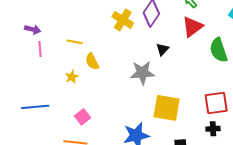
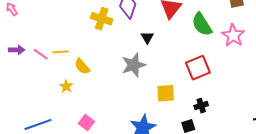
pink line: (40, 49) -> (41, 54), moved, turned -35
red square: (216, 103) -> (198, 68), moved
yellow square: (167, 108) -> (166, 93), size x0.7
black cross: (213, 129) -> (201, 106), moved

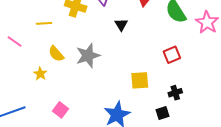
yellow line: (60, 52) -> (44, 23), moved
gray star: (134, 65) -> (88, 56), moved
red square: (198, 68) -> (172, 55), size x0.7

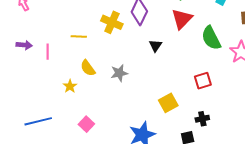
pink line: (15, 41) -> (48, 52), turned 49
gray star: (88, 56) -> (119, 73), size x0.7
yellow square: (140, 80) -> (168, 103), turned -30

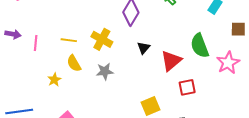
red triangle: (182, 19) -> (171, 61), moved
yellow cross: (112, 22) -> (102, 39), moved
yellow line: (79, 37) -> (69, 40), moved

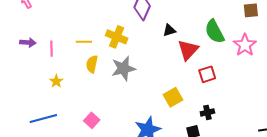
black triangle: (144, 48) -> (169, 30), moved, turned 40
yellow semicircle: (74, 63) -> (92, 64), turned 48
gray star: (105, 71) -> (123, 68), size x1.4
yellow star: (54, 80) -> (56, 81), moved

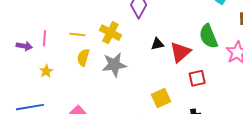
black triangle: (169, 30) -> (157, 44), moved
purple arrow: (28, 43) -> (24, 46), moved

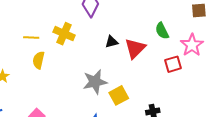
green semicircle: (208, 36) -> (162, 31), size x0.7
gray star: (114, 65) -> (95, 82), moved
red square: (197, 78) -> (173, 64), moved

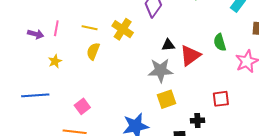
red square: (173, 64) -> (221, 99), moved
gray star: (95, 82) -> (161, 70), moved

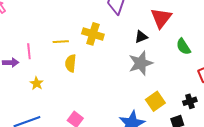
green semicircle: (220, 42) -> (183, 47), moved
red triangle: (190, 55) -> (161, 18), moved
yellow square: (167, 99) -> (155, 101), moved

